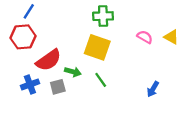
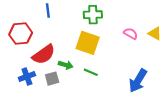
blue line: (29, 11) -> (48, 10), moved, turned -40
green line: (101, 80) -> (91, 72), turned -32
blue arrow: (153, 89) -> (138, 81), size x1.6

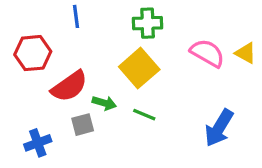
pink semicircle: (131, 34) -> (207, 53), size x1.5
yellow square: (88, 43) -> (139, 68), turned 30
blue cross: (27, 76) -> (38, 143), moved

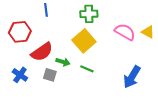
gray square: (83, 125) -> (50, 75), turned 32
blue cross: (38, 143) -> (20, 75), moved, turned -35

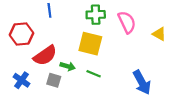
pink semicircle: (125, 32) -> (127, 22), moved, turned 35
yellow square: (84, 41) -> (90, 44), turned -35
blue arrow: (132, 77) -> (142, 82), turned -60

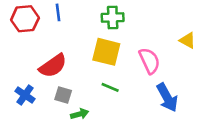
pink semicircle: (127, 22) -> (149, 61), moved
red hexagon: (21, 34) -> (25, 19), moved
green arrow: (68, 66) -> (80, 114), moved, turned -32

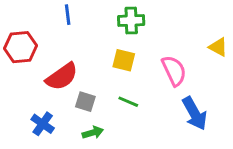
red hexagon: (25, 19) -> (20, 47), moved
yellow square: (106, 52) -> (124, 60), size x0.7
blue cross: (25, 95) -> (43, 124), moved
gray square: (63, 95) -> (85, 102), moved

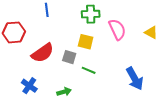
pink semicircle: (174, 71) -> (117, 29), moved
gray square: (85, 102) -> (69, 57), moved

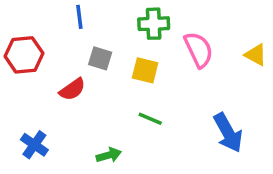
red semicircle: (43, 53) -> (72, 89), size x0.7
gray square: (69, 57) -> (100, 58), moved
blue cross: (29, 86) -> (34, 145), moved

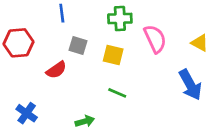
blue arrow: (228, 133) -> (190, 85), moved

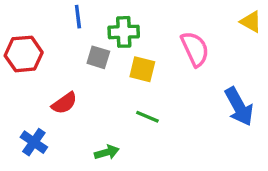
green cross: (120, 18) -> (124, 32), moved
yellow triangle: (200, 43) -> (251, 22), moved
red semicircle: (56, 70) -> (64, 103), moved

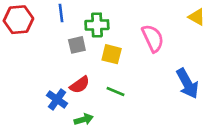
red hexagon: (24, 54) -> (18, 20), moved
gray square: (98, 57) -> (77, 45), turned -30
red semicircle: (64, 103) -> (80, 85), moved
blue cross: (34, 142) -> (57, 99), moved

